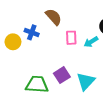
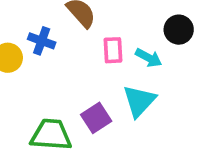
cyan arrow: (91, 42) -> (149, 58), turned -120
cyan triangle: (86, 81) -> (139, 101), moved

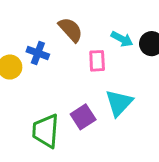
cyan arrow: (149, 58) -> (122, 39), moved
green trapezoid: (51, 135) -> (46, 131), turned -90

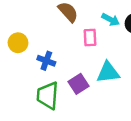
blue cross: (38, 53) -> (46, 61), moved
cyan triangle: (119, 103) -> (108, 72), turned 40

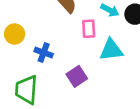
cyan triangle: (108, 72) -> (111, 50), moved
green trapezoid: (48, 95) -> (26, 90), moved

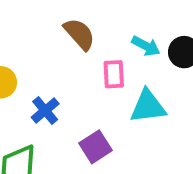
blue cross: (44, 53) -> (45, 111), turned 30

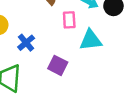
purple square: (96, 147) -> (58, 65), turned -30

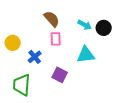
pink rectangle: (69, 20) -> (56, 39), moved

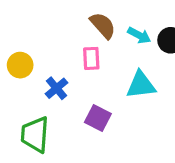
brown semicircle: (52, 19) -> (103, 25), moved

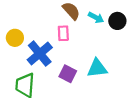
cyan triangle: (141, 85) -> (97, 68), moved
blue cross: (57, 88) -> (40, 54), size x1.6

